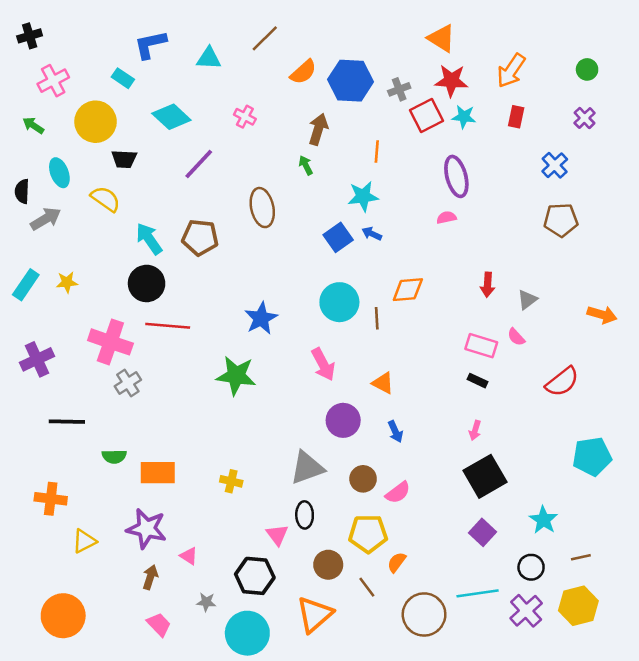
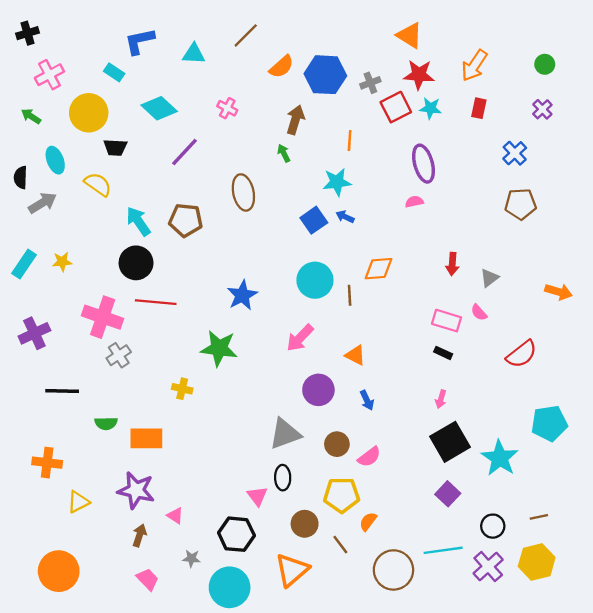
pink arrow: (323, 364) -> (300, 338), turned 72
yellow cross: (231, 481) -> (182, 389), moved
cyan star: (543, 520) -> (500, 458), moved, size x1.4

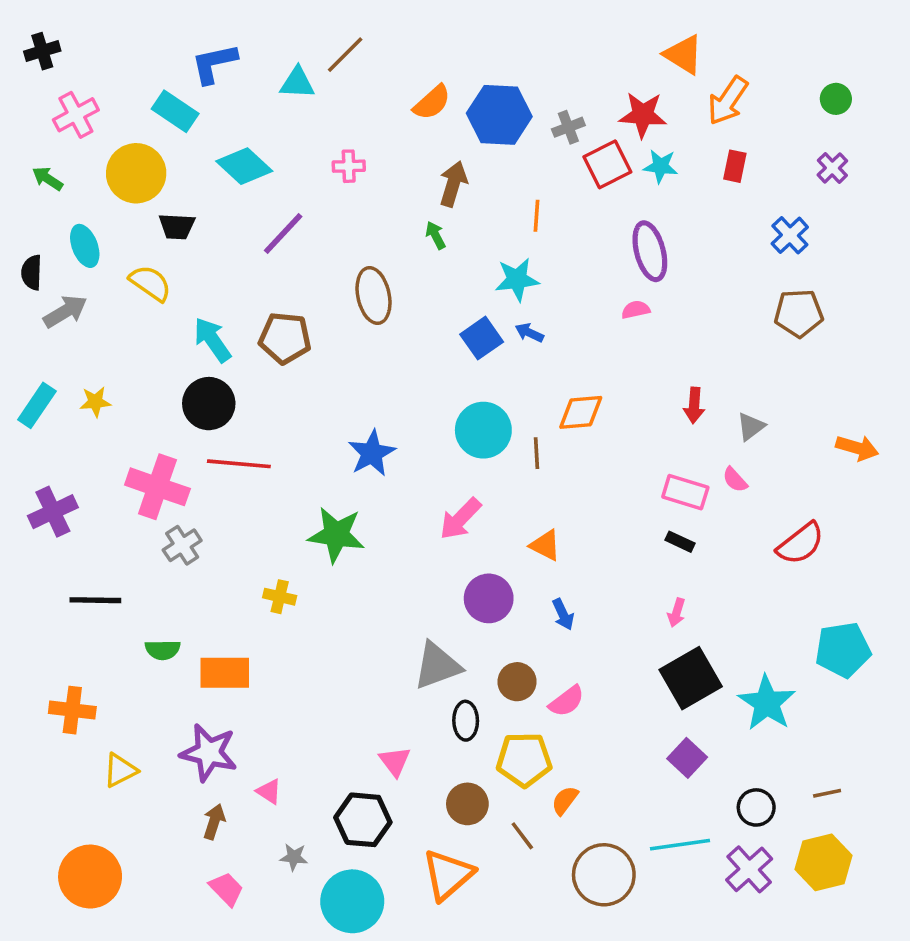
brown line: (246, 35) -> (345, 55), moved
orange triangle: (410, 35) -> (684, 55), moved
cyan rectangle: (114, 72) -> (175, 111), size x1.4
pink cross: (227, 108) -> (349, 166), turned -30
black ellipse: (283, 478) -> (466, 721), moved

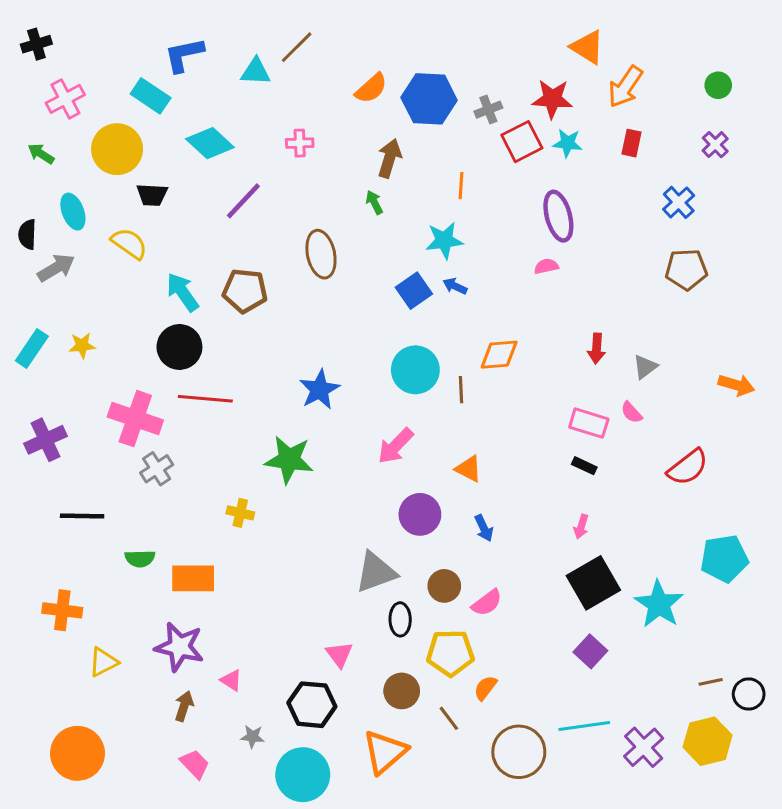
black circle: (756, 807) -> (749, 694), moved

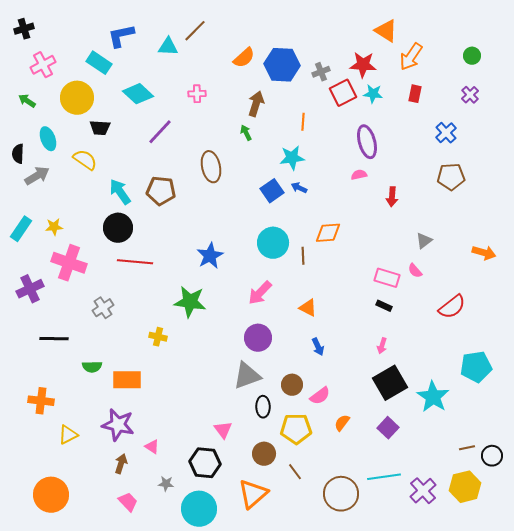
red arrow: (596, 349) -> (392, 197), moved
pink cross: (135, 419) -> (69, 263), moved
purple circle: (420, 514) -> (258, 338), moved
orange semicircle: (485, 688) -> (342, 423), moved

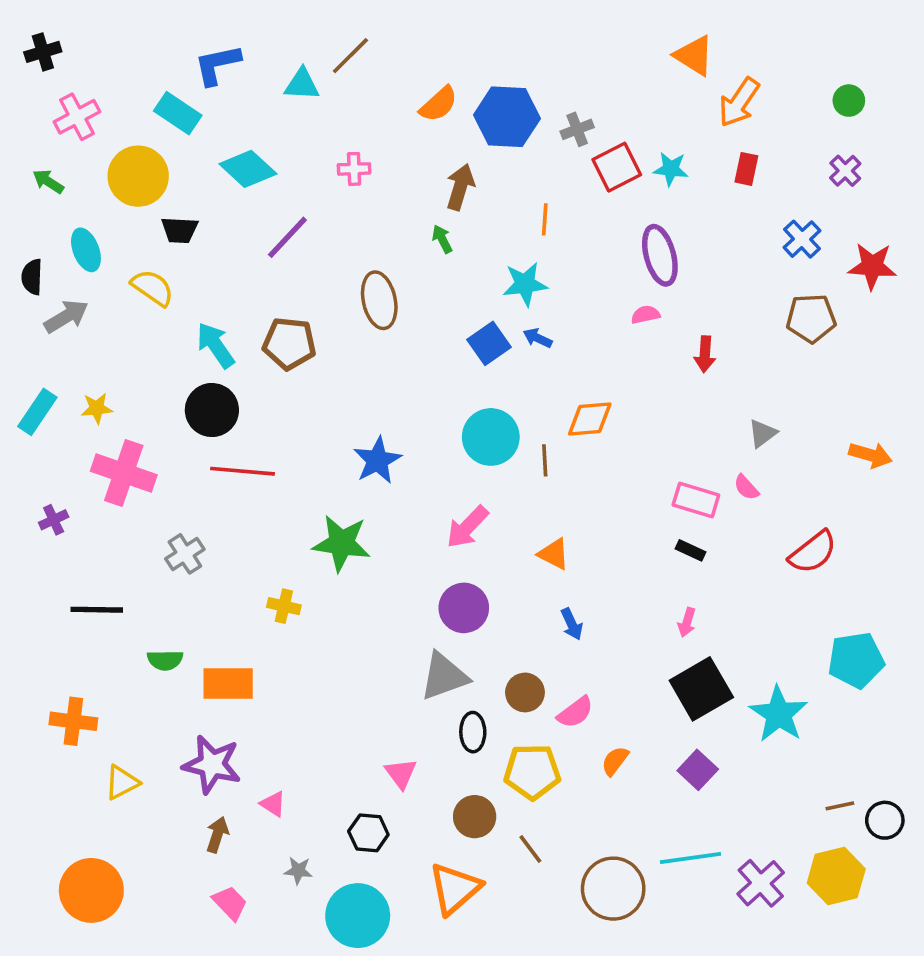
red star: (363, 65) -> (872, 266), moved
purple cross: (30, 289) -> (54, 520), size x0.6
black hexagon: (205, 463) -> (368, 833), size x0.7

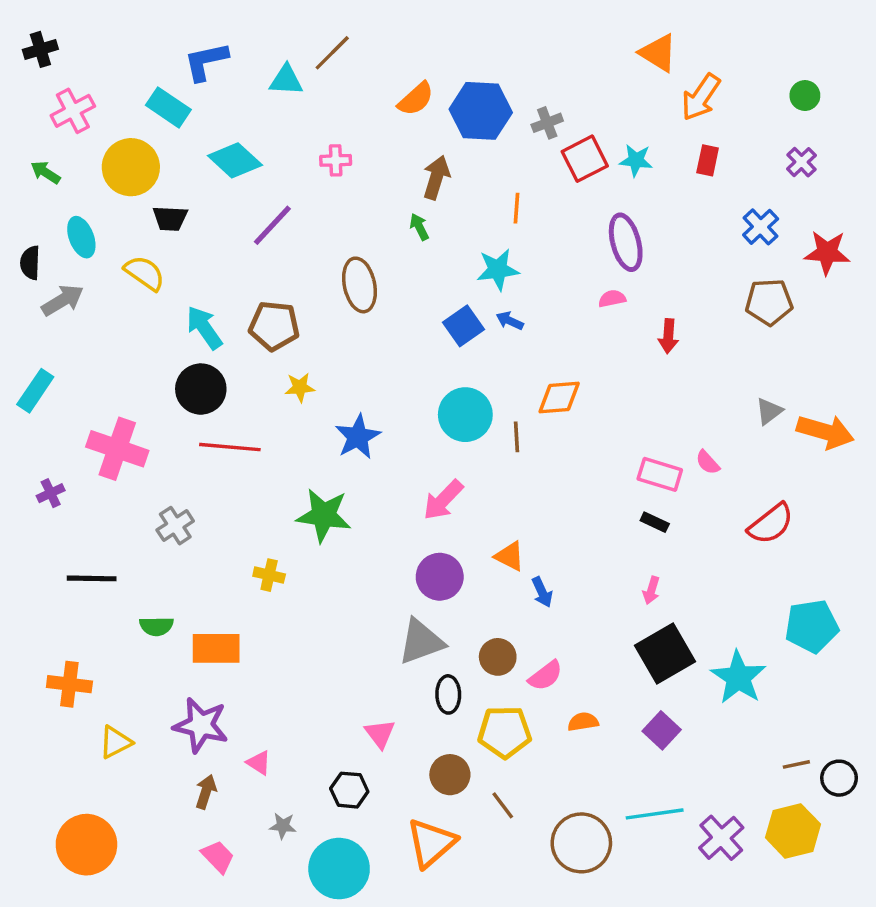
yellow star: (97, 408) -> (300, 387), moved
gray triangle: (762, 433) -> (769, 411), moved
orange arrow: (870, 455) -> (825, 432), size x1.4
orange triangle: (554, 554) -> (510, 556), moved
orange semicircle: (615, 761) -> (583, 722), turned 44

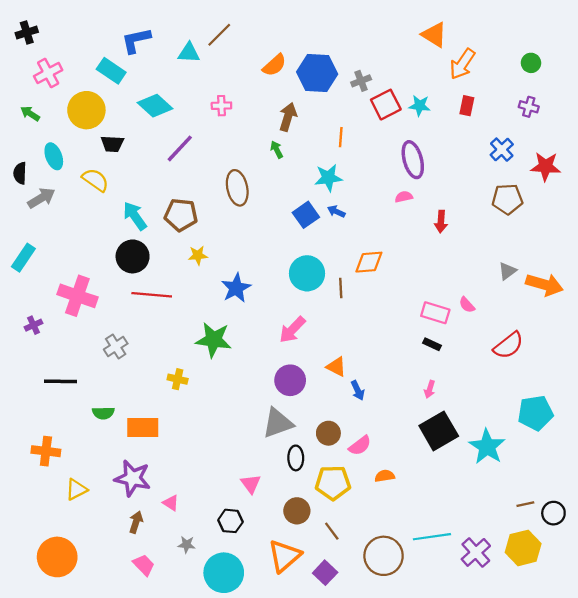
purple cross: (801, 162) -> (529, 107), turned -30
purple square: (662, 730) -> (325, 573), moved

